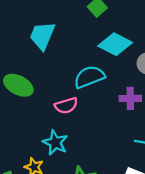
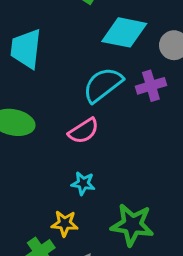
purple cross: (130, 98) -> (151, 86), moved
cyan star: (55, 143) -> (83, 183), size x0.7

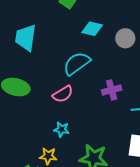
cyan diamond: (124, 32) -> (92, 29), size x0.7
purple cross: (151, 86) -> (112, 90), moved

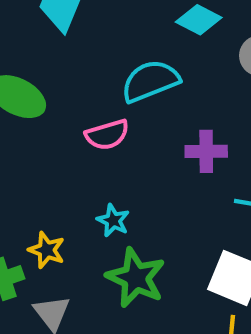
cyan star: (61, 129) -> (113, 221), moved

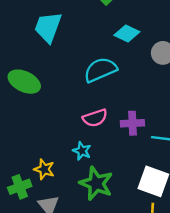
pink semicircle: (107, 135) -> (95, 118), moved
purple cross: (206, 151) -> (132, 123), moved

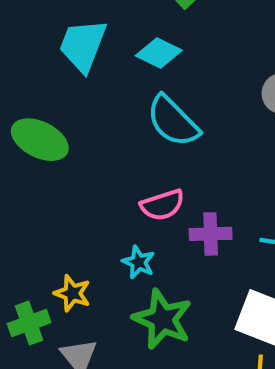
cyan diamond: (127, 34) -> (159, 53), moved
cyan semicircle: (100, 70) -> (173, 121), turned -112
purple cross: (132, 123) -> (211, 234), moved

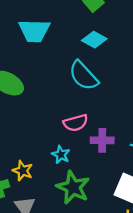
cyan trapezoid: (83, 45) -> (34, 31), turned -112
cyan diamond: (159, 53) -> (94, 40), moved

